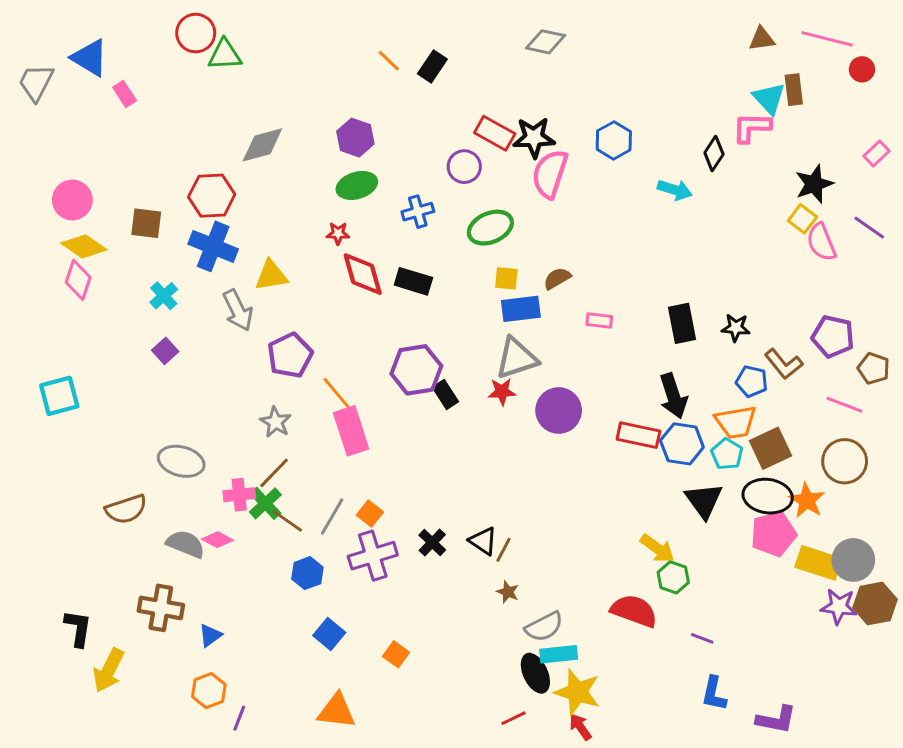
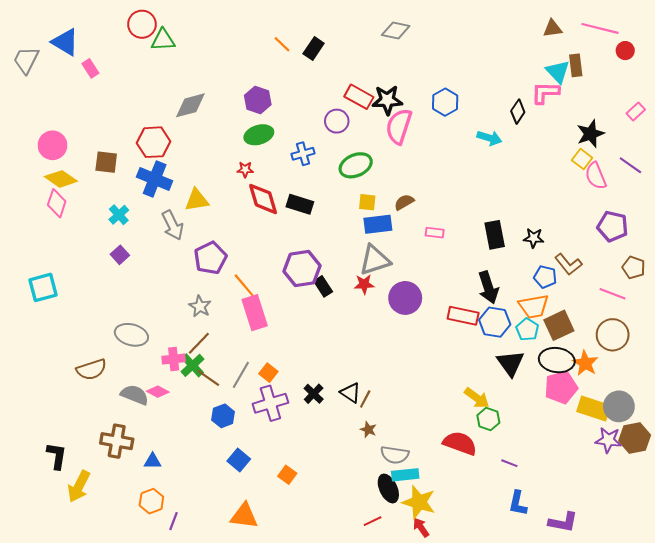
purple pentagon: (833, 336) -> (613, 226), moved
gray semicircle: (544, 627) -> (395, 455), turned 36
blue triangle: (210, 635) -> (153, 461), turned 36

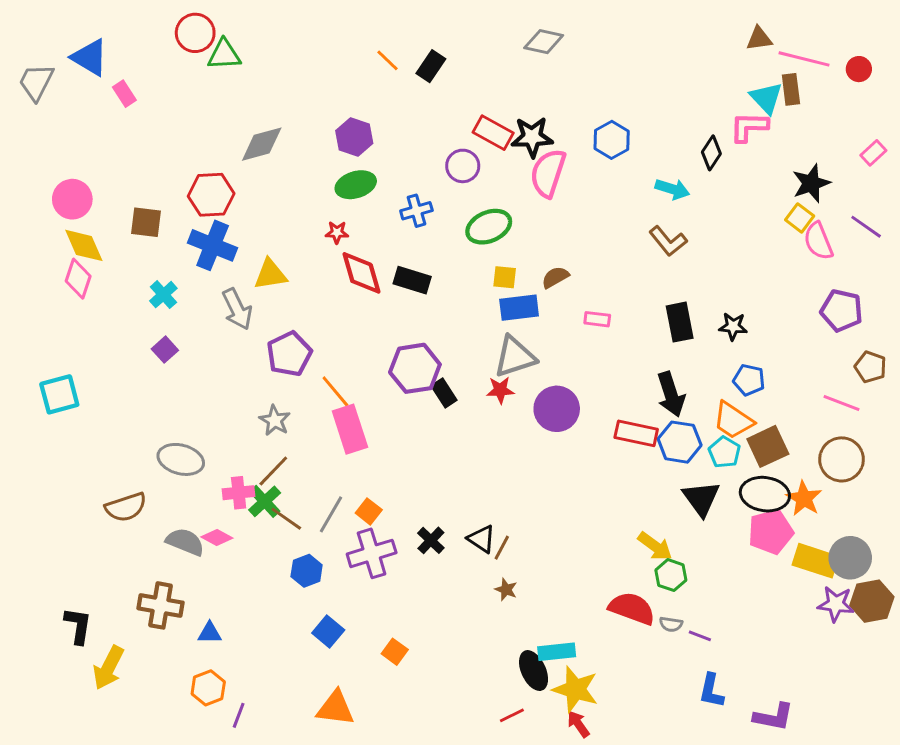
pink line: (600, 28) -> (804, 59), moved
yellow diamond: (61, 179) -> (84, 245), turned 32
brown L-shape: (568, 264) -> (668, 241), moved
orange trapezoid: (534, 306) -> (733, 420), turned 44
gray semicircle: (395, 455) -> (671, 624), moved, size x0.6

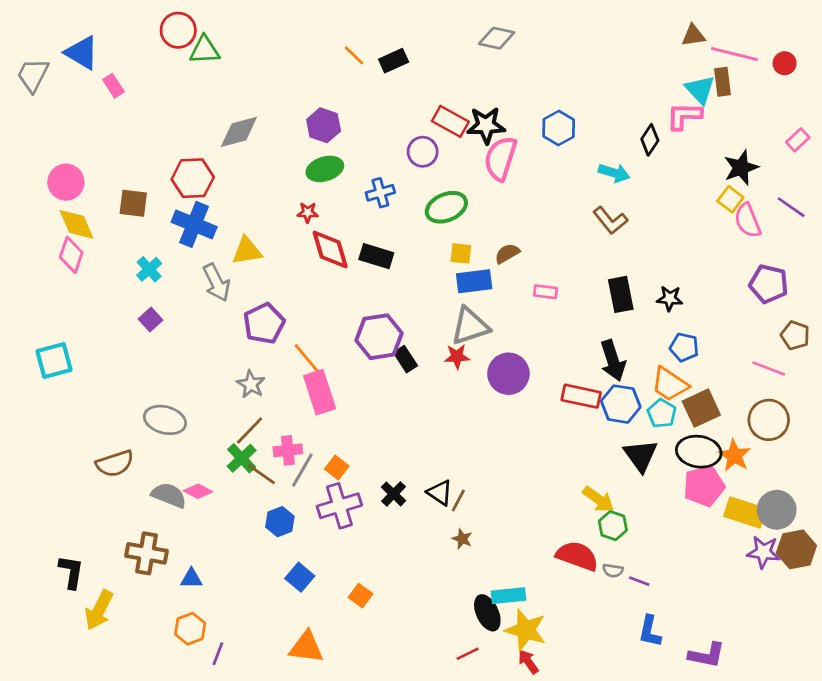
black rectangle: (431, 66) -> (394, 61), turned 32
pink cross: (239, 493) -> (288, 450), moved

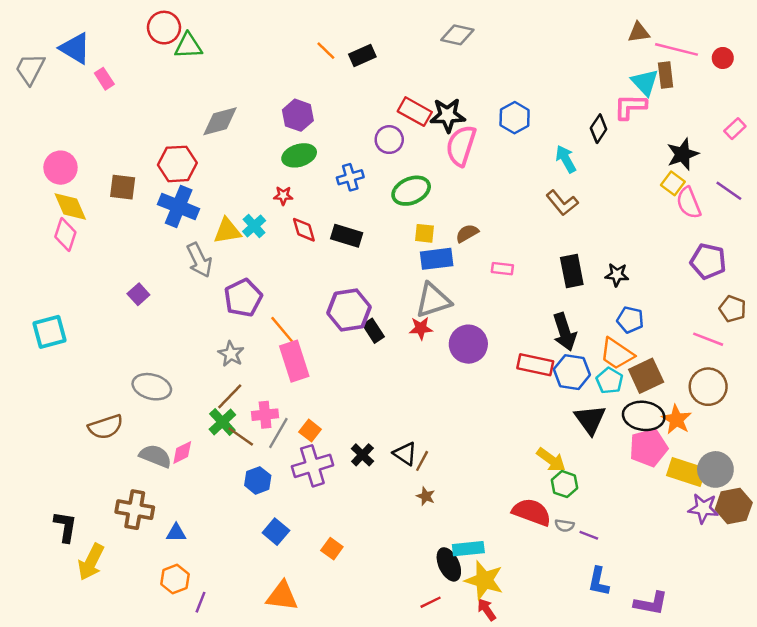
cyan arrow: (614, 173) -> (566, 159), turned -136
red diamond: (330, 250) -> (304, 230), size x0.7
cyan cross: (149, 269) -> (254, 226), moved
pink diamond: (198, 491) -> (182, 452), turned -55

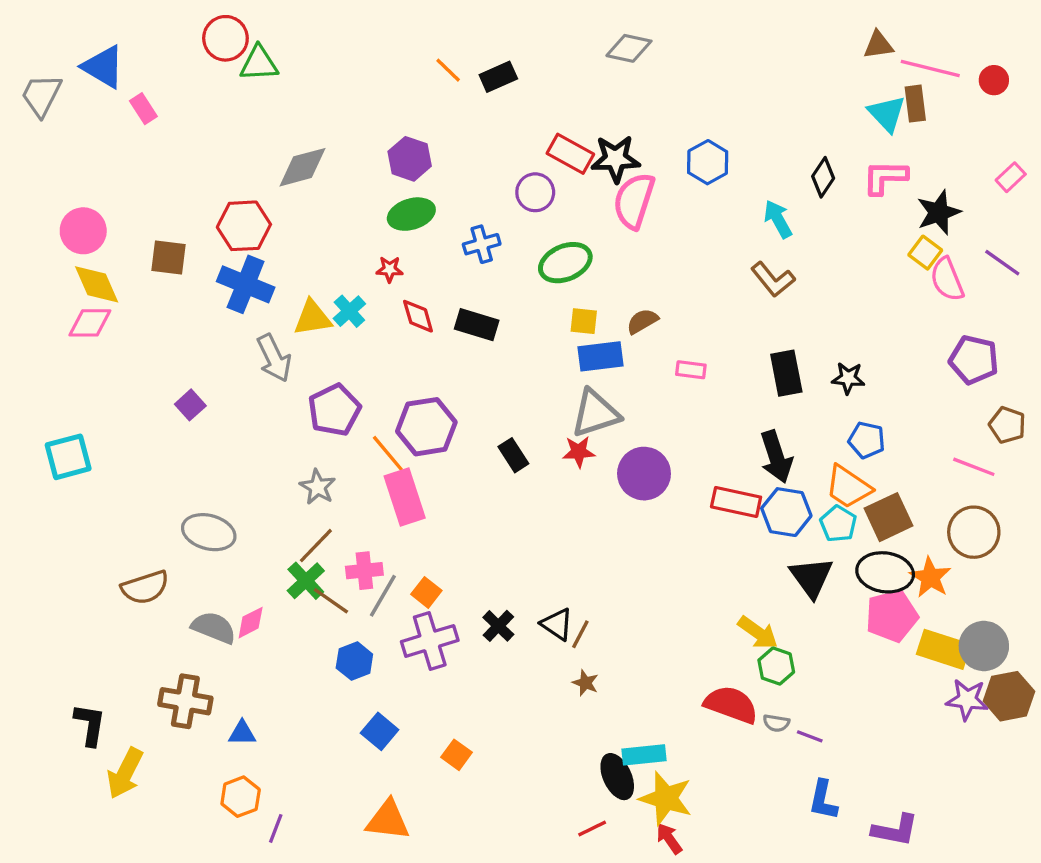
pink L-shape: (630, 107) -> (885, 177), moved
pink diamond: (65, 235) -> (90, 323), turned 72
purple hexagon: (349, 310) -> (426, 427), moved

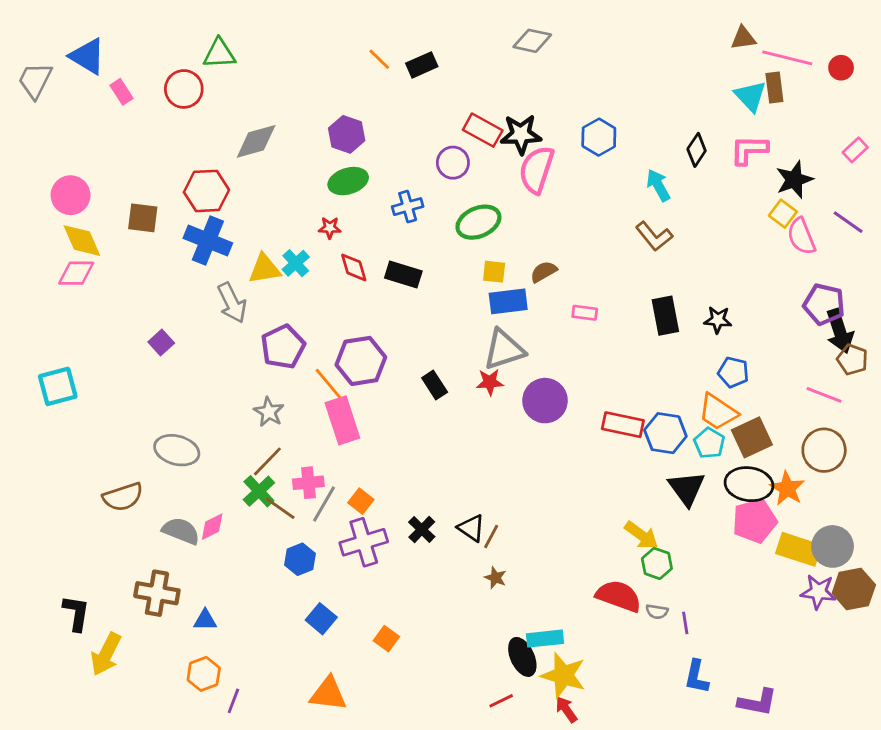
red circle: (225, 38) -> (184, 89), moved
black arrow: (776, 457) -> (840, 331), moved
purple line: (810, 736) -> (685, 623), turned 60

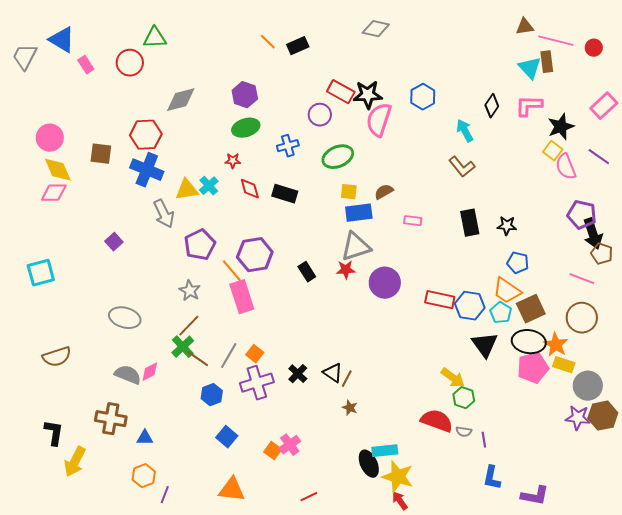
pink rectangle: (855, 150) -> (604, 106), size x1.5
pink cross: (308, 483) -> (290, 445), moved, turned -30
brown semicircle: (123, 497) -> (57, 357), moved
yellow rectangle: (799, 549) -> (564, 365), moved, size x0.7
red line: (501, 701) -> (309, 497), moved

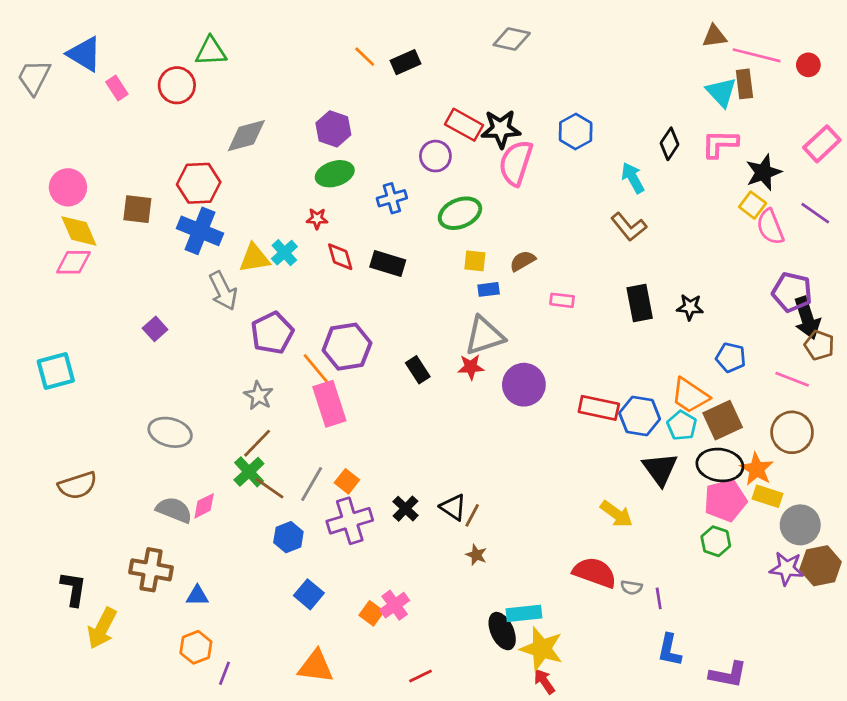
blue rectangle: (359, 213) -> (489, 289), size x0.6
blue pentagon: (518, 263) -> (731, 357), moved
green hexagon: (464, 398) -> (716, 541), moved

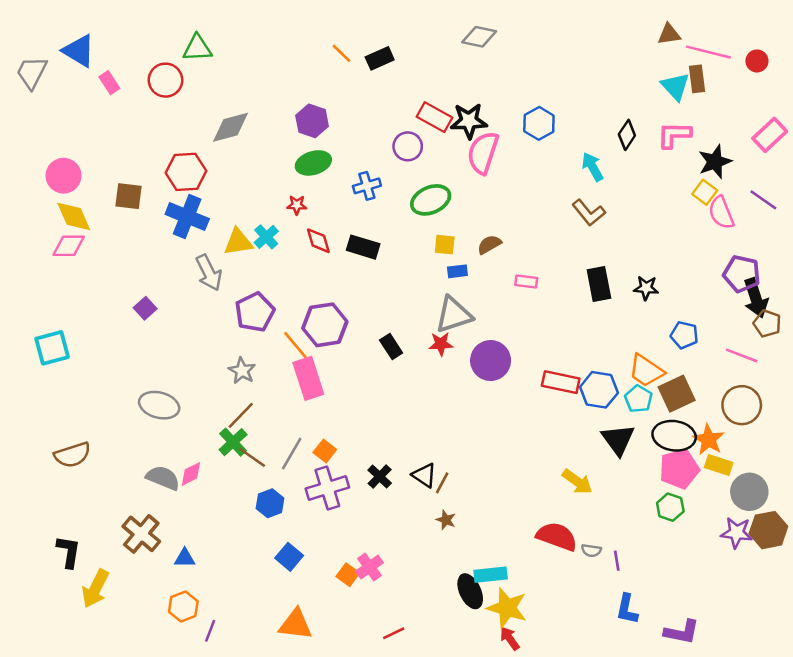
brown cross: (151, 570) -> (141, 534), turned 30

